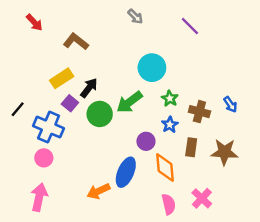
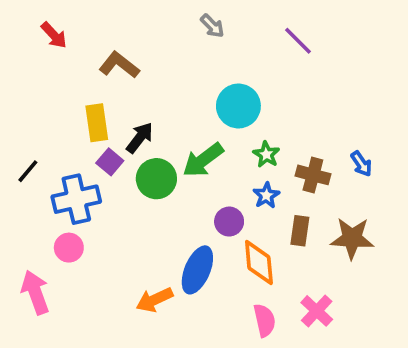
yellow rectangle: (62, 78) -> (97, 123), turned -65
blue cross: (49, 127) -> (76, 199), turned -36
pink arrow: (39, 197) -> (35, 292), moved, turned -32

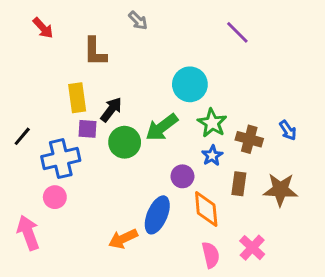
gray arrow: (212, 26) -> (138, 21), moved
brown L-shape: (119, 65) -> (95, 52), turned -128
green star: (266, 154) -> (212, 123), size x1.4
purple square: (110, 162) -> (87, 129), turned -36

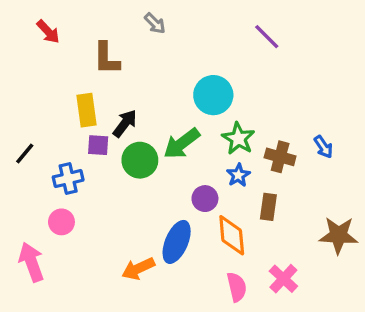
blue cross: (61, 159) -> (68, 179), size x0.7
brown star: (280, 190) -> (338, 235), moved

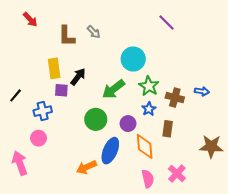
gray arrow: (155, 23) -> (94, 32), moved
blue arrow: (323, 147) -> (202, 91), turned -48
green circle: (140, 160) -> (96, 119), moved

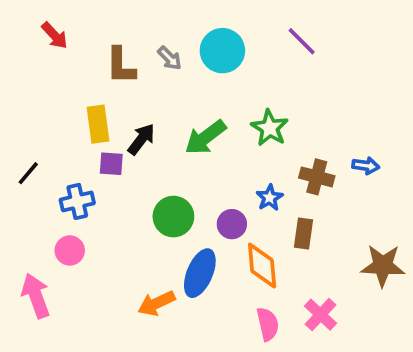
cyan circle: (133, 59) -> (222, 51), moved
green star: (149, 86) -> (270, 128), moved
green arrow: (113, 89) -> (205, 137), moved

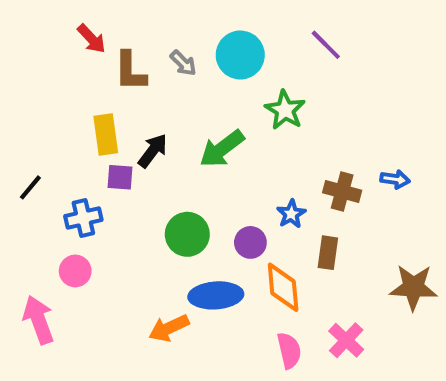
red arrow: (55, 36) -> (91, 39), moved
green star: (270, 128) -> (285, 110), moved
blue ellipse: (200, 273) -> (216, 295), turned 63

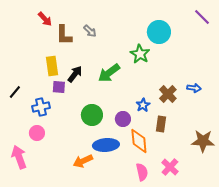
purple line: (326, 45) -> (202, 17), moved
cyan circle: (240, 55) -> (159, 32), moved
brown cross: (342, 192) -> (168, 94), turned 30

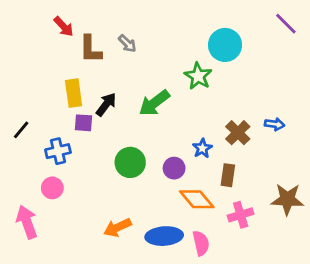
orange diamond: (139, 141) -> (197, 199), turned -35
blue ellipse: (106, 145) -> (164, 236), moved
pink cross: (170, 167) -> (241, 215), moved, turned 30

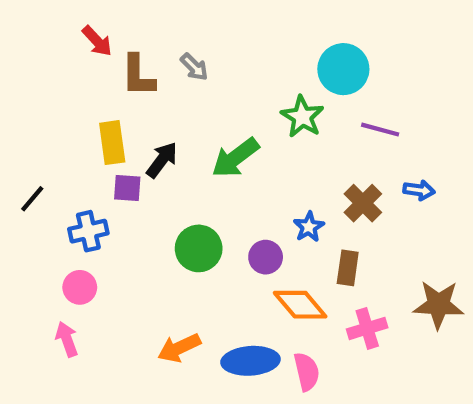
purple line: (286, 24) -> (380, 130), moved, turned -30
pink arrow: (27, 222) -> (67, 339), moved, size x0.7

